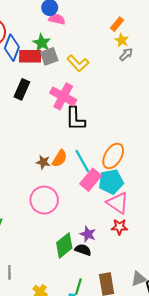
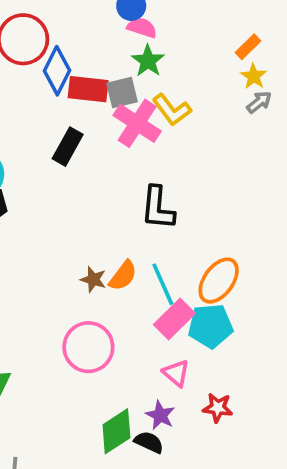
green star: (42, 43) -> (148, 61), moved
pink cross: (63, 96) -> (137, 123), moved
pink triangle: (118, 203) -> (176, 373), moved, size x0.7

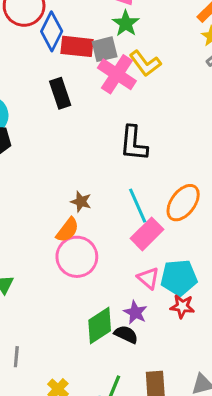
black rectangle: (68, 147) -> (60, 93), turned -48
orange semicircle: (123, 276) -> (68, 230), moved
cyan pentagon: (210, 326) -> (179, 278), moved

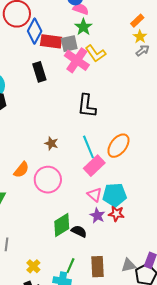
orange semicircle: (68, 230) -> (21, 170), moved
purple star: (135, 312) -> (97, 216), moved

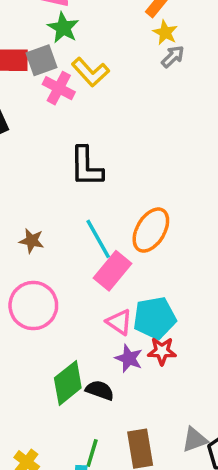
pink cross: (77, 60) -> (59, 88), size x0.7

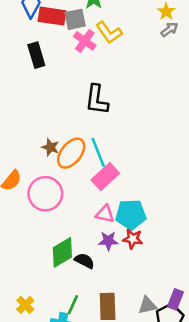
orange ellipse: (151, 230) -> (71, 153), moved
pink triangle: (119, 322) -> (105, 214), turned -30
purple star: (129, 358) -> (108, 241), turned -30

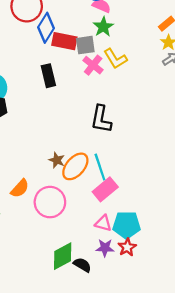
red star: (133, 239) -> (127, 247), turned 30

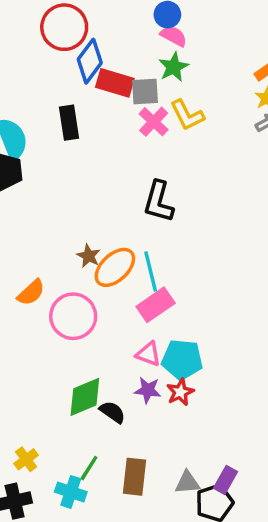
black rectangle: (48, 76) -> (69, 123), moved

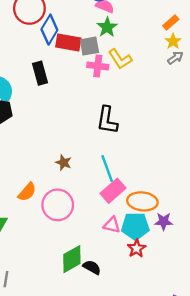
pink cross: (154, 122) -> (98, 66), turned -30
orange ellipse: (115, 267) -> (142, 201), moved, turned 56
purple star: (148, 390) -> (164, 221), moved

